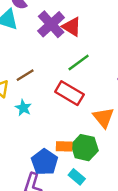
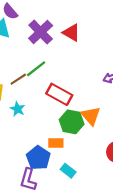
red triangle: (72, 27) -> (71, 33), moved
green line: (79, 62) -> (36, 69), moved
green hexagon: (85, 148) -> (72, 122), moved

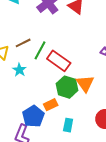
green line: (36, 69) -> (40, 50), moved, turned -30
orange rectangle: (56, 143) -> (51, 105), turned -32
cyan rectangle: (68, 171) -> (68, 125), moved, turned 56

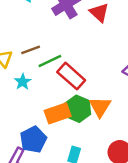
green line: (40, 50) -> (50, 61), turned 30
orange rectangle: (51, 105) -> (58, 113), moved, size x1.5

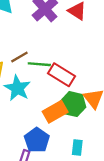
green line: (50, 61) -> (39, 64), turned 40
cyan star: (23, 82) -> (17, 88), size x1.6

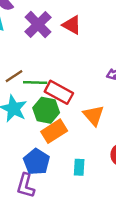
green hexagon: (73, 104) -> (46, 110), moved

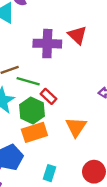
purple cross: (38, 25) -> (47, 44), moved, turned 32
red rectangle: (59, 92) -> (48, 96), size x0.6

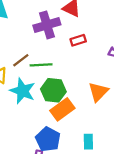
red rectangle: (48, 96) -> (78, 40), moved, turned -42
orange triangle: (76, 127) -> (98, 92), turned 30

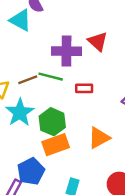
red rectangle: (78, 40) -> (84, 88), moved
green line: (41, 65) -> (51, 77), moved

